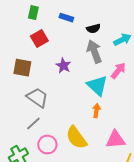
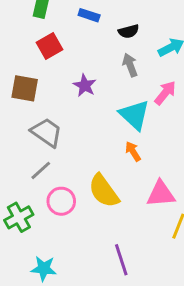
gray arrow: (94, 52) -> (130, 65), size x0.7
orange arrow: (96, 111) -> (133, 151), turned -40

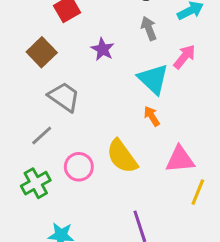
brown square: (25, 88) -> (42, 52), turned 36
gray line: (41, 170) -> (42, 136), moved

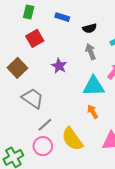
cyan triangle: (153, 79) -> (94, 86), turned -45
gray line: (42, 136) -> (45, 125), moved

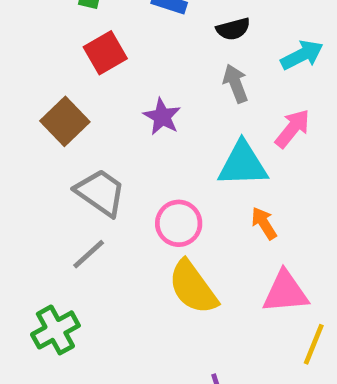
orange arrow: (93, 112) -> (264, 223), moved
gray line: (45, 125) -> (89, 254), moved
pink circle: (43, 146) -> (179, 223), moved

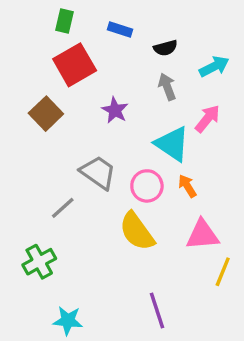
red square: (105, 53) -> (75, 65), size x1.4
cyan triangle: (243, 164) -> (172, 144), turned 36
gray trapezoid: (100, 192) -> (98, 172), moved
pink circle: (179, 223) -> (147, 186), moved

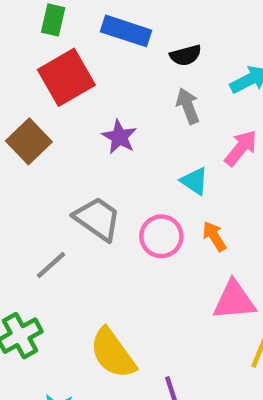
blue rectangle: (120, 29) -> (126, 31), size x1.5
cyan triangle: (172, 144) -> (194, 181), size x0.6
yellow semicircle: (137, 231) -> (113, 353), moved

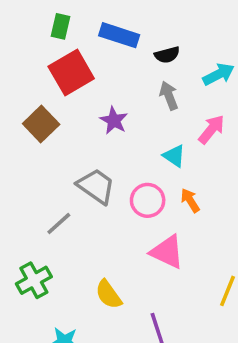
pink triangle: (234, 300) -> (167, 252), moved, turned 30
yellow semicircle: (113, 353) -> (109, 294), size x0.7

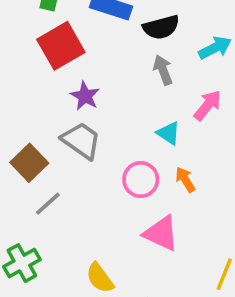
black semicircle: (167, 55) -> (161, 27), size x1.4
purple star: (114, 120) -> (85, 96), moved
brown square: (41, 124) -> (29, 163), moved
gray trapezoid: (96, 186) -> (81, 141), moved

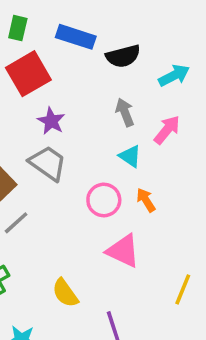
gray arrow: (163, 70) -> (125, 112), moved

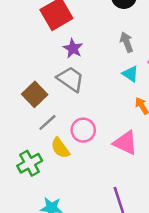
pink circle: (104, 200) -> (83, 130), moved
yellow semicircle: (65, 293) -> (60, 148), moved

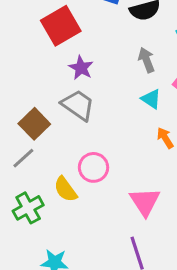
gray line: (47, 122) -> (23, 158), moved
pink triangle: (125, 143) -> (145, 202), moved, turned 32

